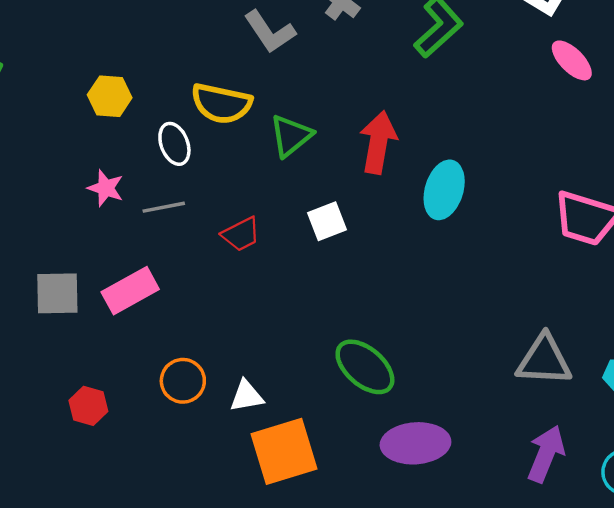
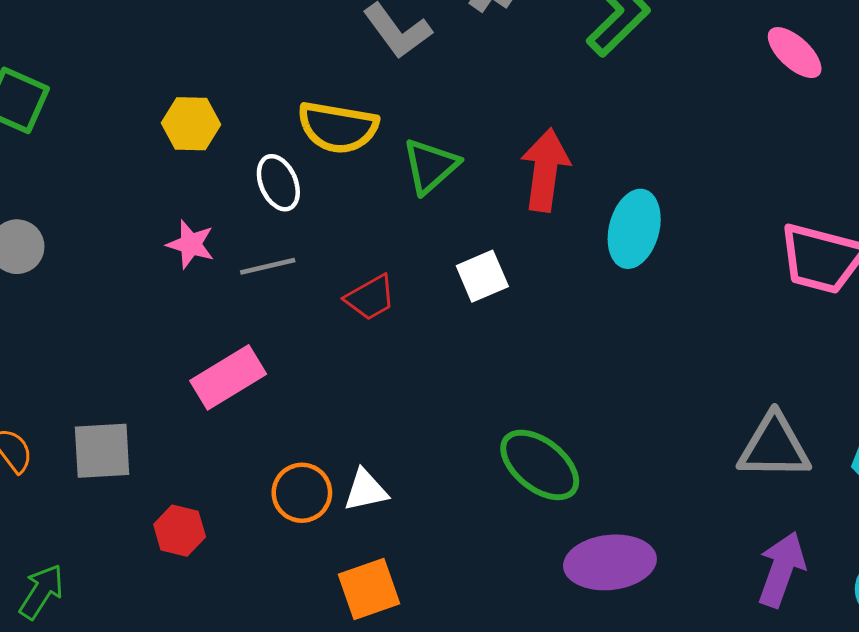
gray square: (57, 293) -> (102, 451), moved
white triangle: (246, 396) -> (366, 490), moved
orange square: (284, 451) -> (369, 589), moved, size x0.7

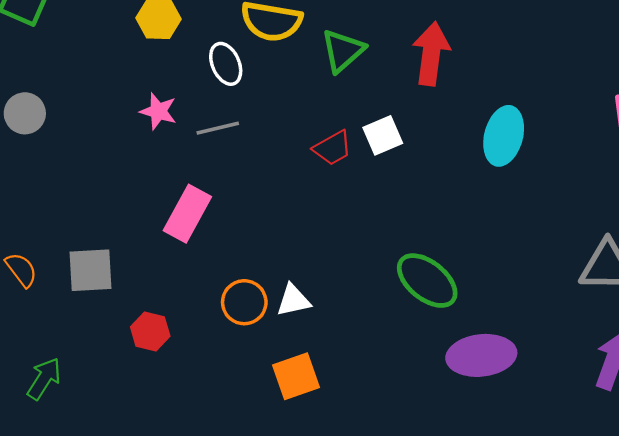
cyan ellipse: (634, 229) -> (504, 136), moved
red trapezoid: (370, 298) -> (333, 148), moved
pink rectangle: (228, 377) -> (187, 214), turned -30

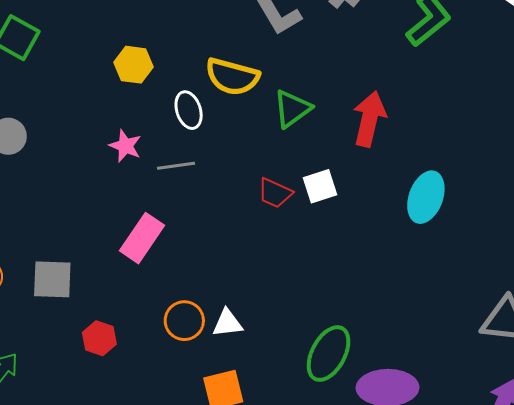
red trapezoid: (333, 148) -> (275, 193), turned 48
green ellipse: (427, 281) -> (329, 354), moved, turned 74

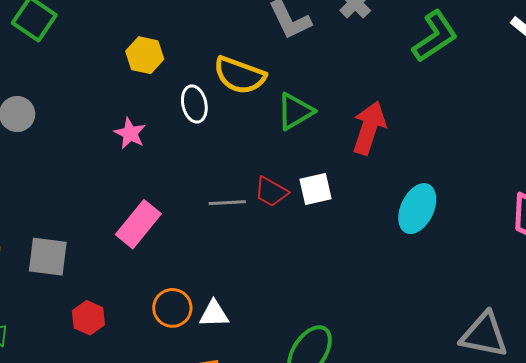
gray line: (176, 166) -> (227, 203), moved

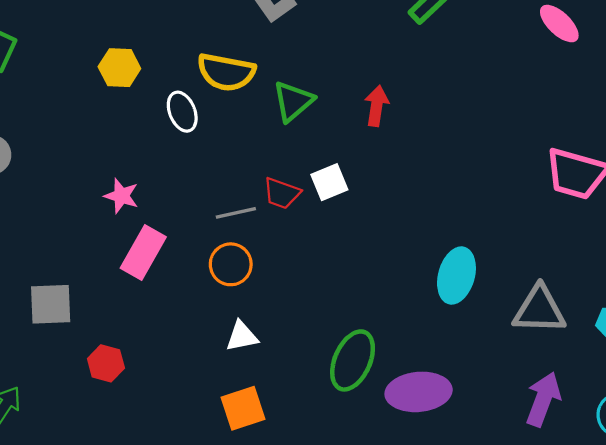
red arrow: (369, 128) -> (377, 106), size x0.7
pink star: (130, 133) -> (121, 196), moved
cyan ellipse: (417, 209) -> (456, 276), moved
orange circle: (172, 308) -> (231, 264), moved

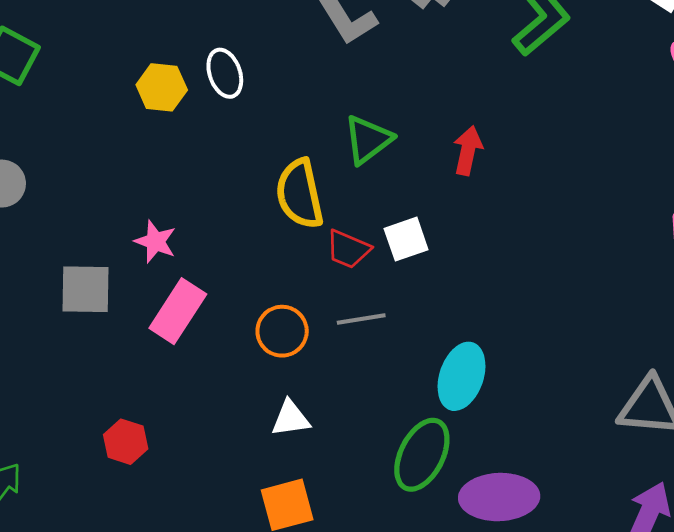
yellow semicircle: (226, 72) -> (300, 194), moved, turned 64
white ellipse: (182, 112) -> (225, 73), moved
gray line: (236, 213) -> (361, 319), moved
cyan ellipse: (456, 276) -> (462, 376), moved
gray square: (51, 304) -> (85, 289), moved

